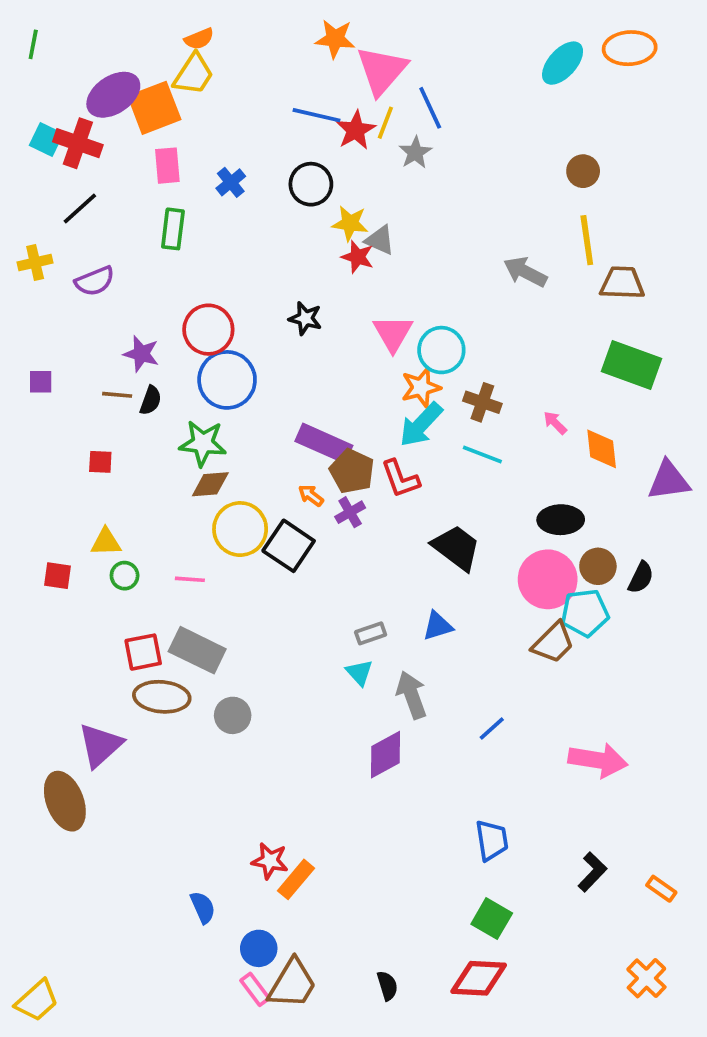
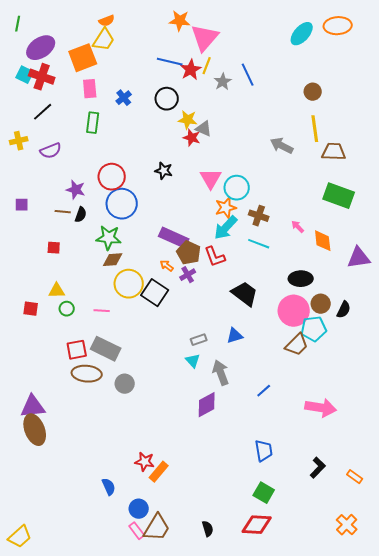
purple ellipse: (113, 95) -> (41, 48), moved
blue line: (430, 108) -> (248, 75), moved
purple triangle: (100, 745) -> (33, 407), moved, turned 36

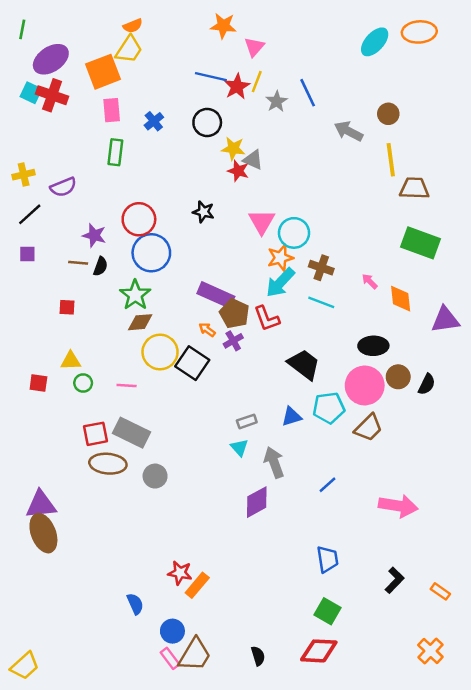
pink triangle: (205, 38) -> (254, 47), size x0.6
black line: (43, 112) -> (30, 214), moved
gray arrow: (282, 146) -> (349, 131), moved
green star: (109, 238) -> (135, 295), turned 30
cyan pentagon: (314, 329) -> (329, 408), moved

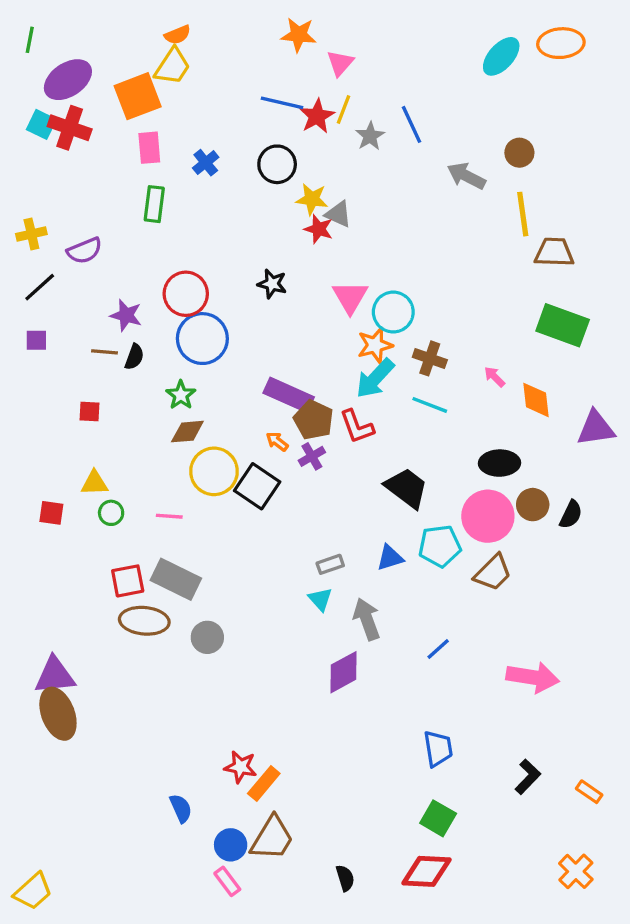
green star: (135, 295) -> (181, 395), size x0.7
brown trapezoid: (195, 655) -> (272, 838), moved

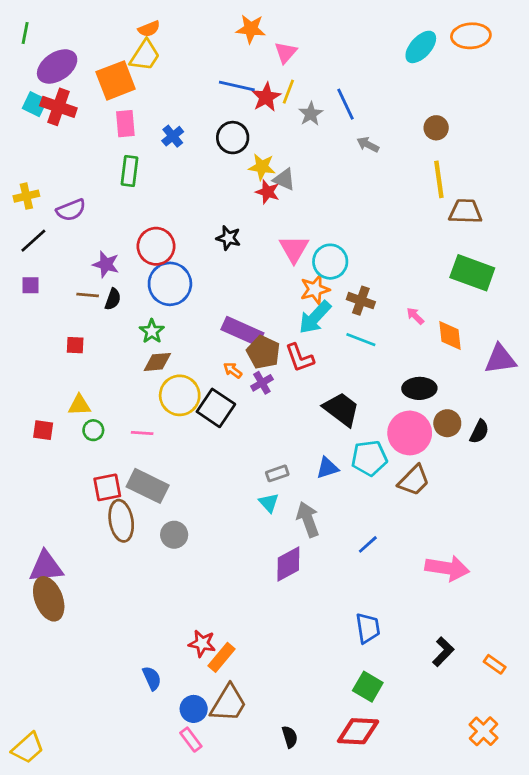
gray arrow: (466, 176) -> (368, 145), moved, size x0.7
brown ellipse: (144, 621) -> (121, 521), turned 75

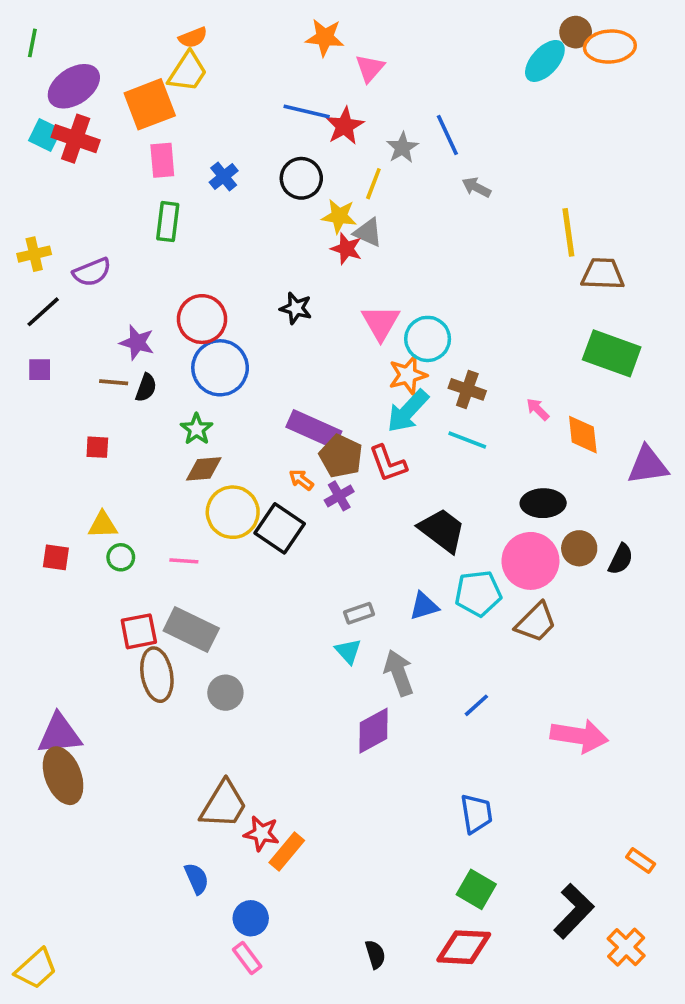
yellow line: (288, 92) -> (373, 184), moved
brown circle: (436, 128) -> (576, 32), moved
black L-shape: (443, 652) -> (574, 911), moved, size x1.4
brown trapezoid: (228, 703) -> (224, 805), moved

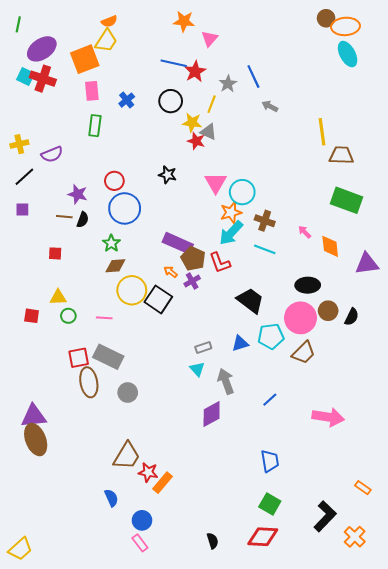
cyan ellipse: (545, 61) -> (348, 54), moved, turned -70
red circle: (202, 319) -> (114, 181), size x0.7

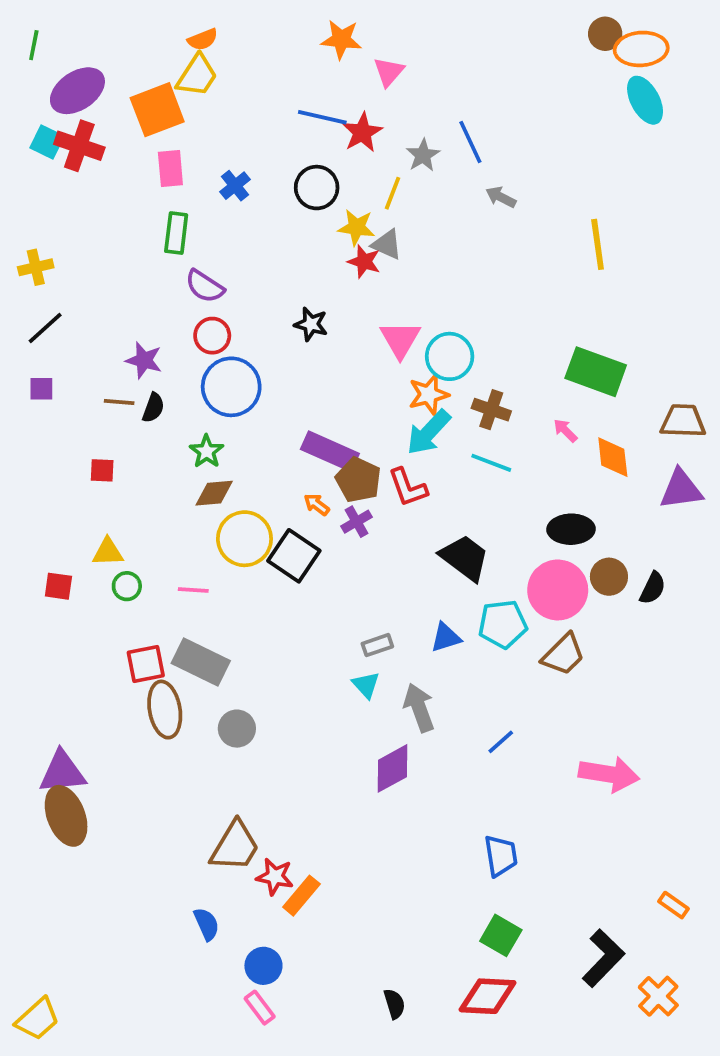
purple semicircle: (52, 154) -> (205, 286), moved, turned 55
brown trapezoid: (341, 155) -> (683, 421), moved
green rectangle: (347, 200) -> (596, 372), moved

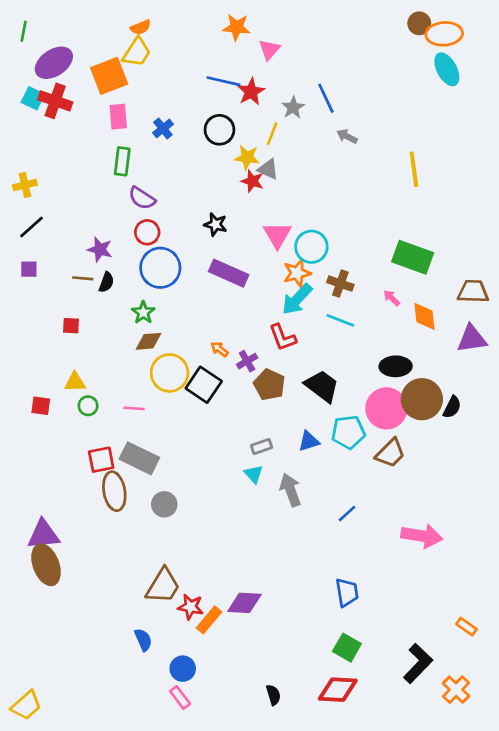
purple rectangle: (330, 451) -> (229, 273), moved
brown pentagon: (358, 480) -> (269, 385), moved
brown circle: (609, 577) -> (422, 399), size x1.6
purple diamond: (393, 768) -> (244, 603), moved, turned 32

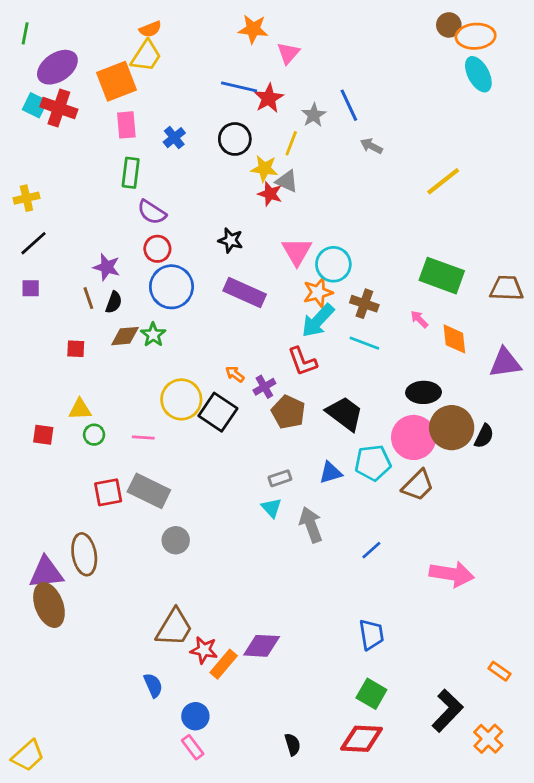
yellow line: (414, 169) -> (443, 181), turned 60
brown line: (83, 278) -> (88, 298), turned 66
brown trapezoid: (473, 291) -> (507, 288), moved
brown diamond: (149, 341) -> (125, 336), moved
brown ellipse: (114, 491) -> (84, 554), moved

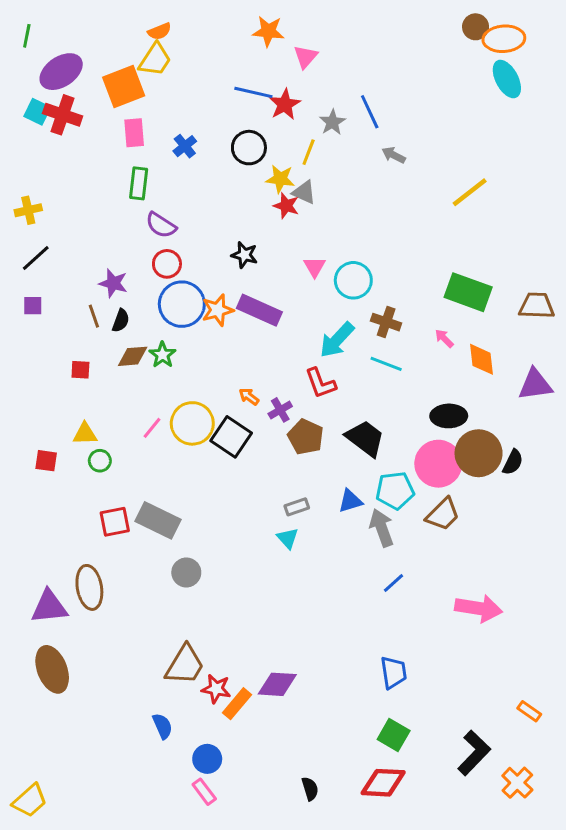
pink triangle: (297, 252) -> (315, 267), size x0.7
orange star: (318, 292) -> (218, 310), moved
pink line: (143, 437) -> (152, 428), moved, turned -55
gray arrow: (311, 525) -> (382, 528), moved
brown ellipse: (49, 605) -> (52, 669), moved

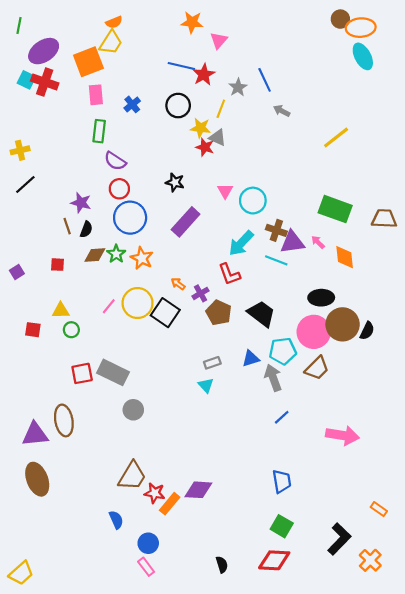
purple square: (33, 306) -> (17, 272), moved, turned -32
orange star: (218, 310) -> (142, 258), moved, turned -30
purple rectangle: (259, 310) -> (186, 222), turned -72
purple triangle: (535, 385) -> (292, 242), moved

